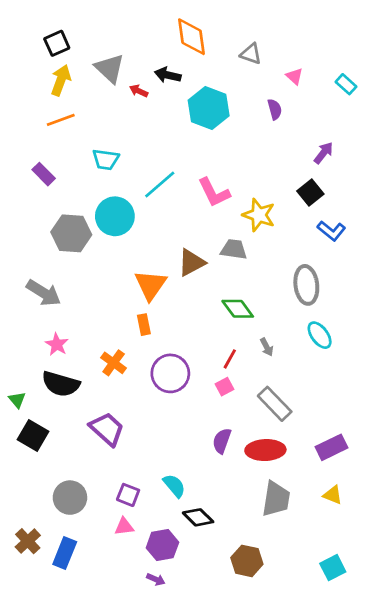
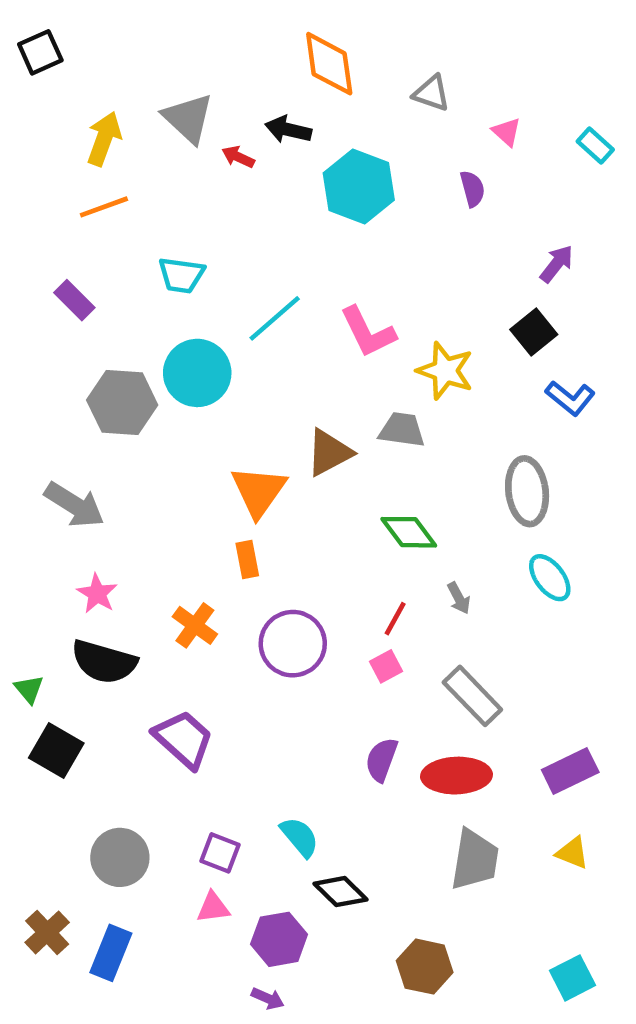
black square: (57, 43) -> (40, 52), moved

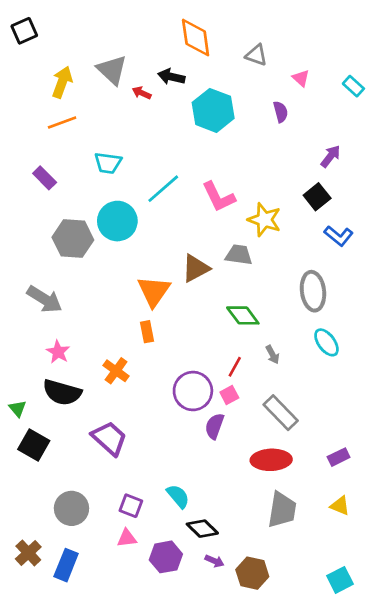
purple circle: (293, 644) -> (193, 391), moved
purple semicircle: (381, 760) -> (214, 426), moved
purple rectangle: (570, 771) -> (339, 457), size x0.7
purple arrow: (268, 998) -> (214, 561), moved

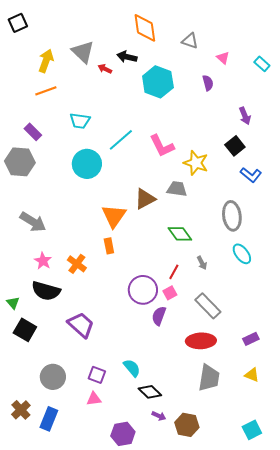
purple arrow: (331, 156) -> (245, 116), turned 120
gray hexagon: (73, 239) -> (20, 162), moved
orange cross: (116, 371) -> (77, 264), moved
purple hexagon: (166, 557) -> (123, 434), moved

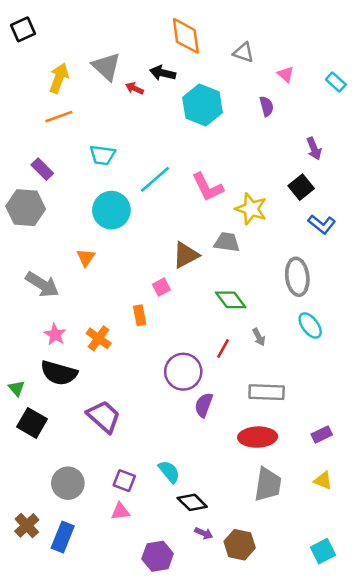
orange triangle: (114, 216) -> (86, 258), moved, size x0.6
pink square: (170, 293) -> (161, 287), moved
gray rectangle: (208, 306) -> (267, 392), turned -44

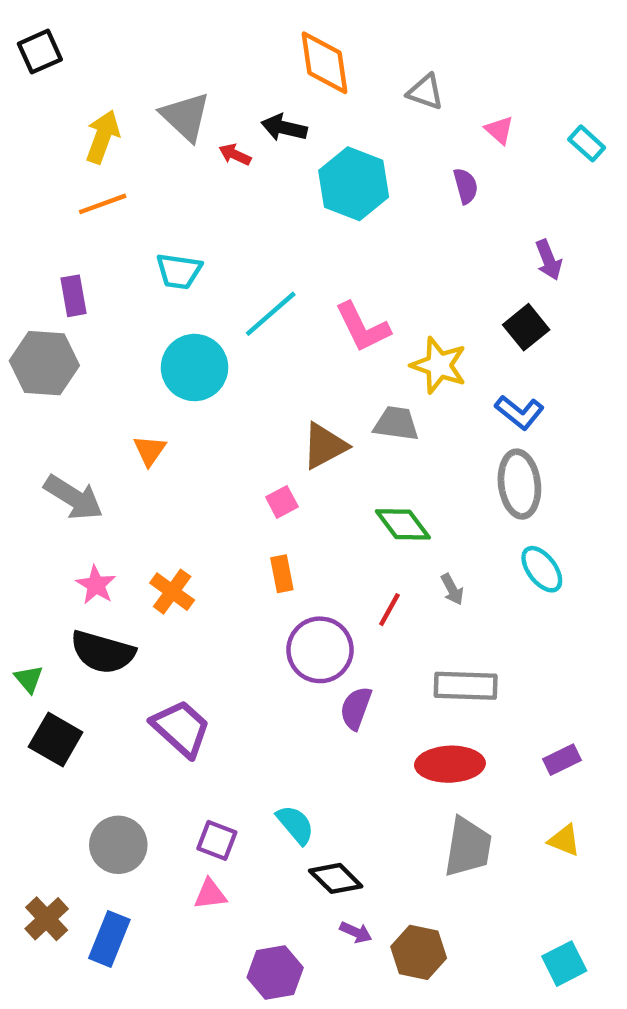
purple rectangle: (42, 169) -> (73, 296), turned 35
blue L-shape: (322, 224) -> (519, 412), moved
orange rectangle: (140, 315) -> (282, 574), moved

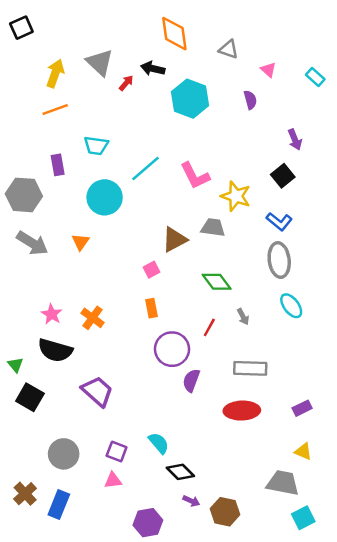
red arrow: (235, 155) -> (126, 83), turned 105
purple rectangle: (73, 296) -> (58, 165), moved
gray arrow: (73, 497) -> (32, 243), moved
gray trapezoid: (468, 847) -> (283, 483), moved, turned -88

